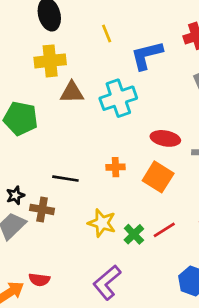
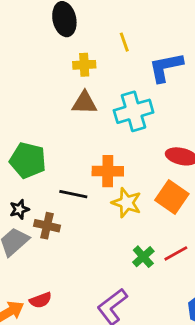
yellow cross: (50, 61) -> (84, 65), moved, size x0.7
green pentagon: (21, 118) -> (28, 160), moved
orange cross: (116, 167) -> (108, 171), moved, size x1.5
yellow star: (102, 223) -> (127, 203), moved
red semicircle: (39, 280) -> (41, 300), turned -30

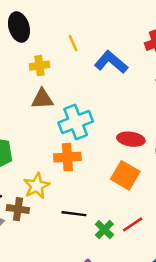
blue L-shape: (166, 67) -> (111, 62), turned 56
cyan cross: (134, 111) -> (76, 122), moved
black line: (73, 194) -> (74, 214), moved
yellow star: (127, 203) -> (37, 186), moved, turned 30

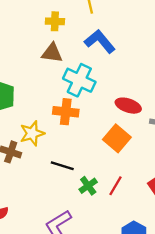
blue L-shape: (111, 62) -> (100, 41), moved
cyan cross: (76, 122) -> (79, 80), turned 36
red line: (133, 224) -> (115, 186), turned -36

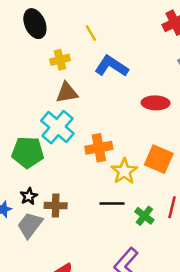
cyan cross: (79, 80) -> (57, 127), moved, turned 32
red ellipse: (128, 106) -> (156, 103), moved
yellow star: (32, 133) -> (124, 171), moved

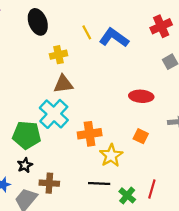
blue L-shape: (112, 66) -> (114, 38), moved
orange square: (159, 159) -> (141, 136), moved, size x0.6
black star: (29, 196) -> (25, 165), moved

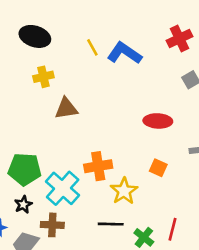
black ellipse: (38, 22) -> (35, 36), turned -50
yellow cross: (59, 55) -> (43, 77), moved
cyan cross: (54, 114) -> (63, 188), moved

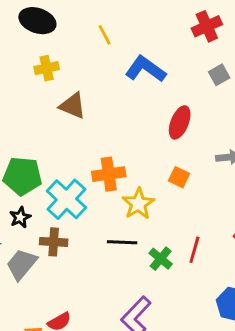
blue L-shape: (124, 53) -> (145, 69), moved
brown triangle: (66, 108) -> (73, 106), turned 30
red ellipse: (158, 121) -> (180, 122), turned -72

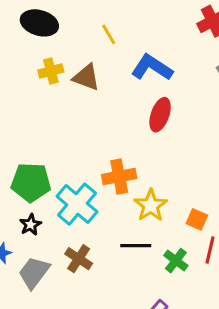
brown triangle: (73, 106) -> (86, 77), moved
red ellipse: (180, 122) -> (160, 115), moved
orange square: (179, 177) -> (197, 219), moved
brown cross: (54, 242) -> (79, 259), moved, turned 32

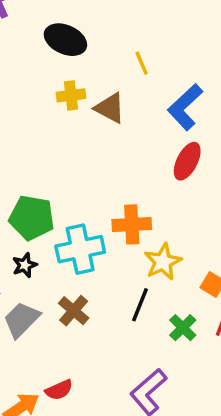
blue L-shape: (152, 68) -> (185, 107), turned -84
cyan cross: (77, 204) -> (80, 249), turned 30
black line: (136, 246) -> (140, 305), turned -76

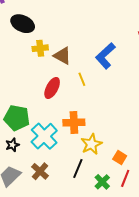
black ellipse: (65, 40) -> (23, 24), moved
yellow line: (142, 63) -> (82, 79), moved
red ellipse: (187, 161) -> (52, 88), moved
cyan cross: (80, 249) -> (44, 136), turned -32

